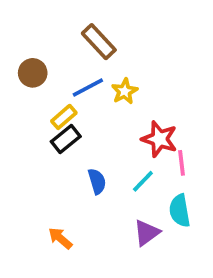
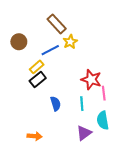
yellow star: (125, 91) -> (70, 42), moved
cyan line: (143, 181) -> (82, 104), turned -48
orange arrow: (60, 238) -> (35, 136), turned 144

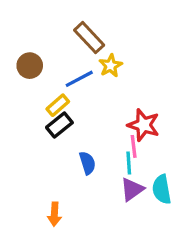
pink line: (104, 93) -> (134, 146), moved
purple triangle: (84, 133) -> (132, 189), moved
orange arrow: (35, 136) -> (54, 214), turned 88

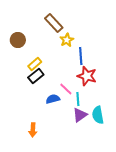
blue line: (79, 79) -> (81, 56), moved, turned -66
pink line: (134, 146) -> (66, 89), moved, turned -40
blue semicircle: (87, 163) -> (53, 99), turned -88

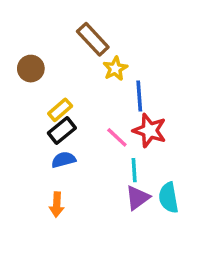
pink line: (66, 89) -> (117, 137), moved
blue semicircle: (53, 99) -> (64, 160), moved
orange arrow: (33, 130) -> (57, 205), moved

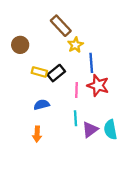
yellow rectangle: (60, 110) -> (39, 72), turned 56
black rectangle: (62, 130) -> (56, 73), moved
pink line: (117, 137) -> (77, 90), turned 49
cyan line: (134, 170) -> (75, 118), moved

